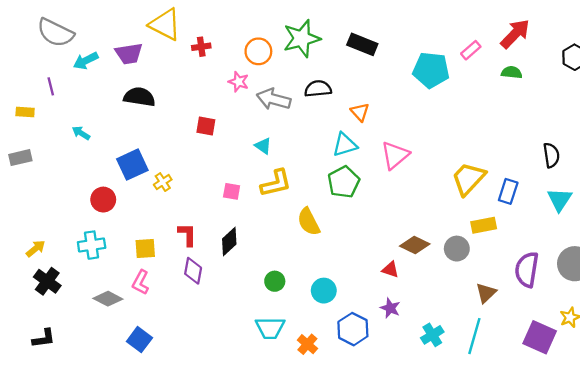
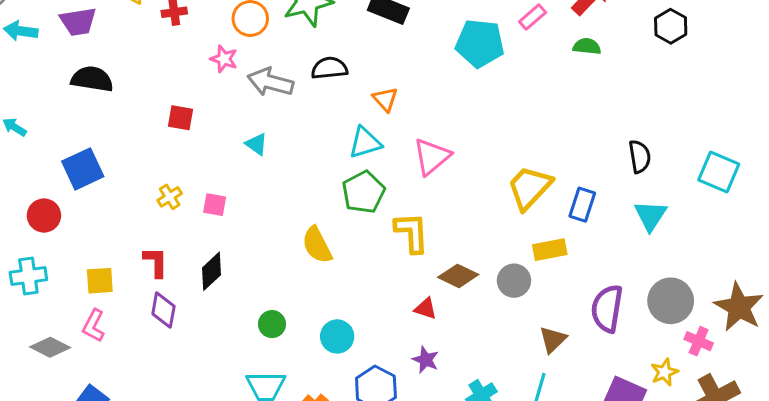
cyan arrow: (86, 61) -> (21, 31), turned 35
yellow cross: (163, 182) -> (170, 197), moved
yellow L-shape: (276, 183) -> (412, 233), moved, turned -80

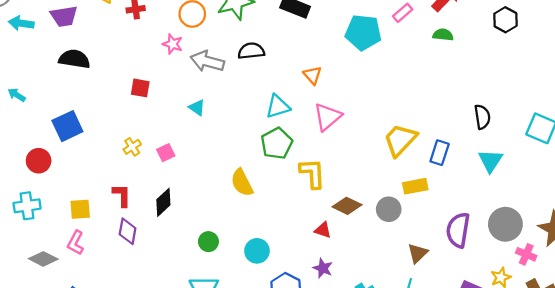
orange triangle: (385, 99) -> (312, 75), moved
pink square: (215, 205) -> (166, 153), turned -36

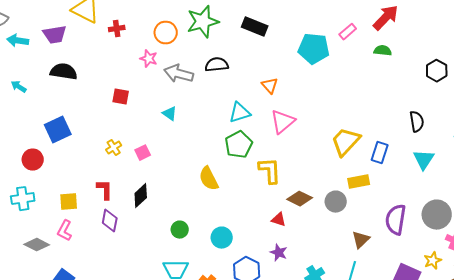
black hexagon: (505, 20) -> (437, 71), moved
cyan arrow: (17, 95) -> (19, 87), moved

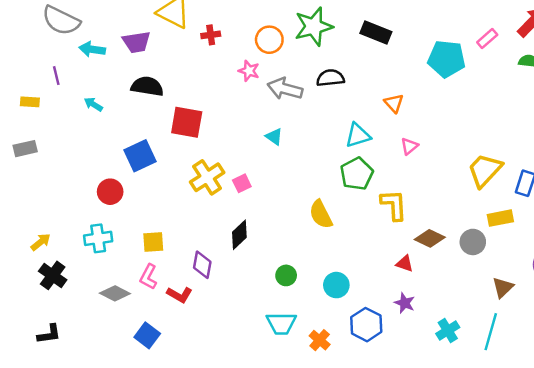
red square: (121, 97) -> (187, 122), moved, size x1.6
pink triangle: (283, 122) -> (409, 146), size x0.6
yellow cross: (114, 148) -> (207, 177), size x1.8
red L-shape: (105, 190) -> (180, 295), moved, turned 120

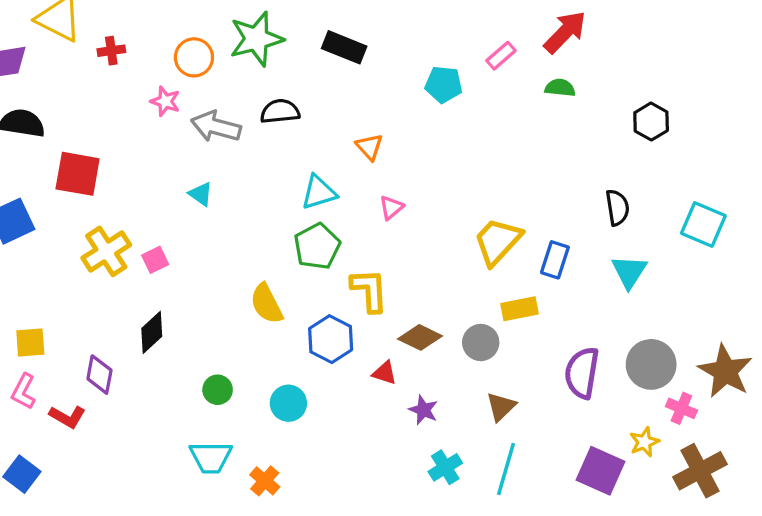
cyan pentagon: (446, 59) -> (444, 84), size x0.7
brown triangle: (503, 287) -> (501, 407), moved
purple star: (405, 303) -> (423, 410), moved
blue hexagon: (366, 325) -> (331, 339), moved

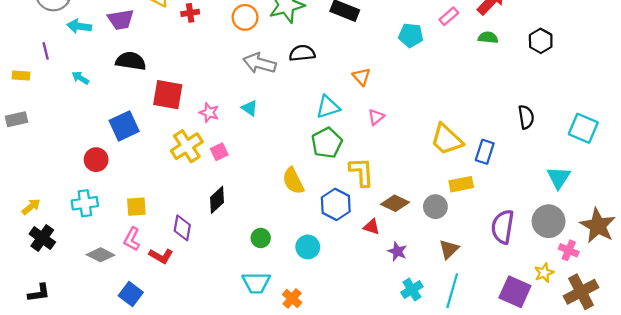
pink star: (165, 101) -> (209, 113), moved
black hexagon: (651, 122) -> (541, 41), moved
yellow trapezoid: (498, 241) -> (447, 139), turned -90
cyan triangle: (629, 272) -> (559, 178), moved

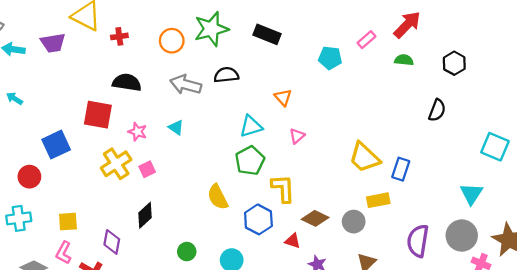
black semicircle: (131, 61) -> (127, 82), moved
black semicircle: (526, 117) -> (437, 110), moved, turned 30

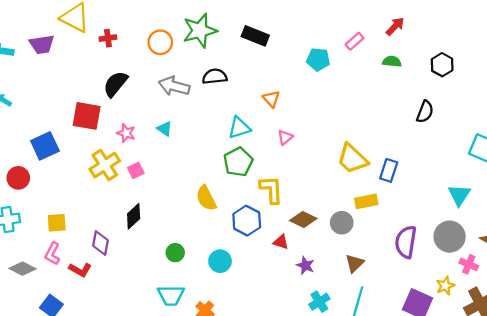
red arrow: (407, 25) -> (395, 26), size x0.7
black semicircle: (127, 82) -> (115, 84), turned -60

